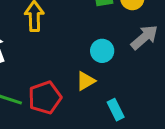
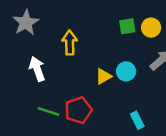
yellow triangle: (86, 81) -> (103, 76), moved

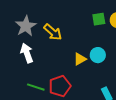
gray star: (26, 23) -> (26, 26), moved
yellow arrow: (70, 43) -> (53, 32), turned 132

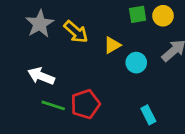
white arrow: (27, 53) -> (41, 76), moved, turned -48
yellow triangle: (80, 59) -> (112, 45), moved

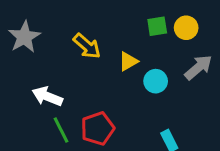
gray star: (40, 24) -> (24, 37), moved
green line: (53, 105) -> (61, 130), turned 45

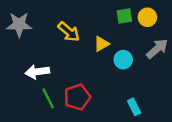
gray star: (24, 37) -> (19, 25), turned 30
white arrow: (47, 96) -> (37, 72), turned -30

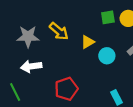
gray star: (19, 25) -> (28, 37), moved
green line: (48, 98) -> (15, 92), moved

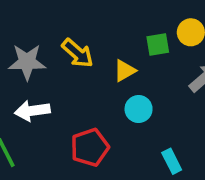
green square: (108, 17) -> (158, 45), moved
cyan circle: (107, 56) -> (139, 109), moved

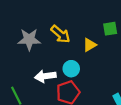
cyan circle: (139, 109) -> (71, 69), moved
white arrow: (32, 111) -> (45, 76), moved

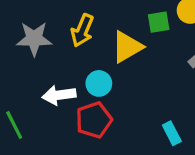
yellow arrow: (60, 34) -> (82, 30), turned 72
yellow triangle: (90, 45) -> (127, 47), size x1.5

